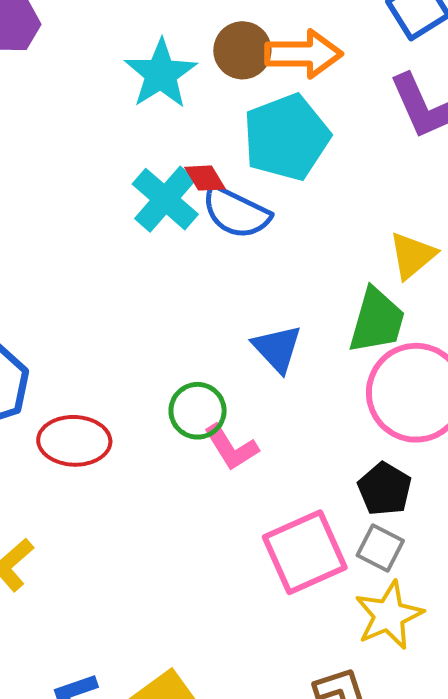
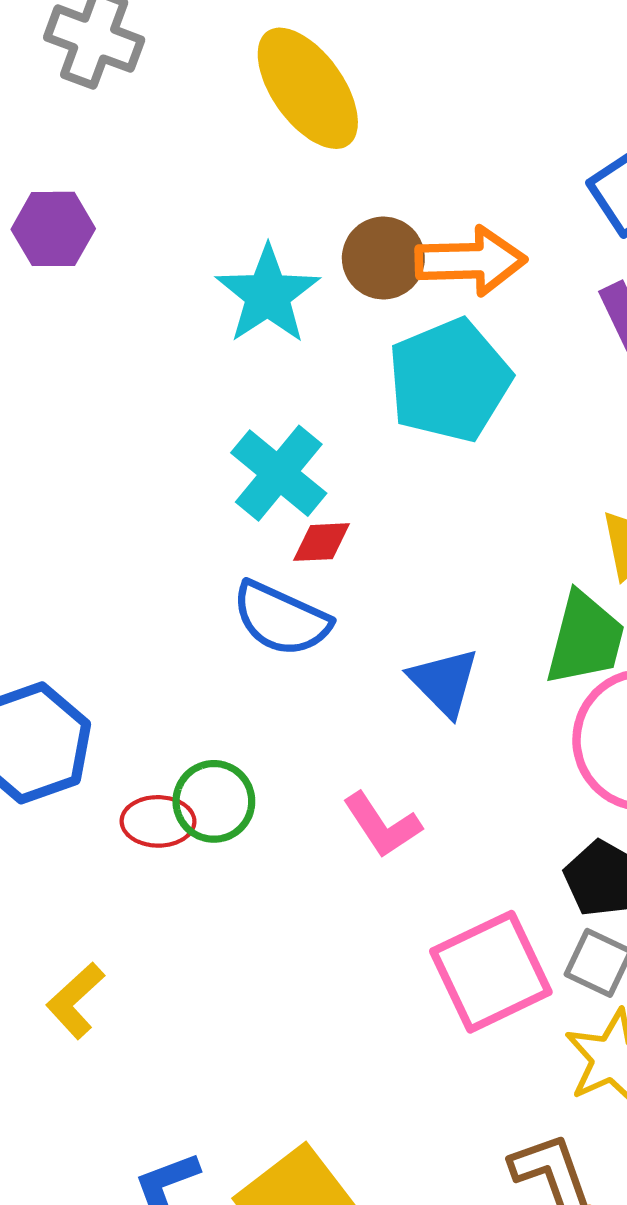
red diamond: (205, 178) -> (321, 542), moved, turned -60
blue semicircle: (236, 212) -> (281, 619), moved
green circle: (198, 411) -> (214, 801), moved
red ellipse: (74, 441) -> (158, 821), size x0.7

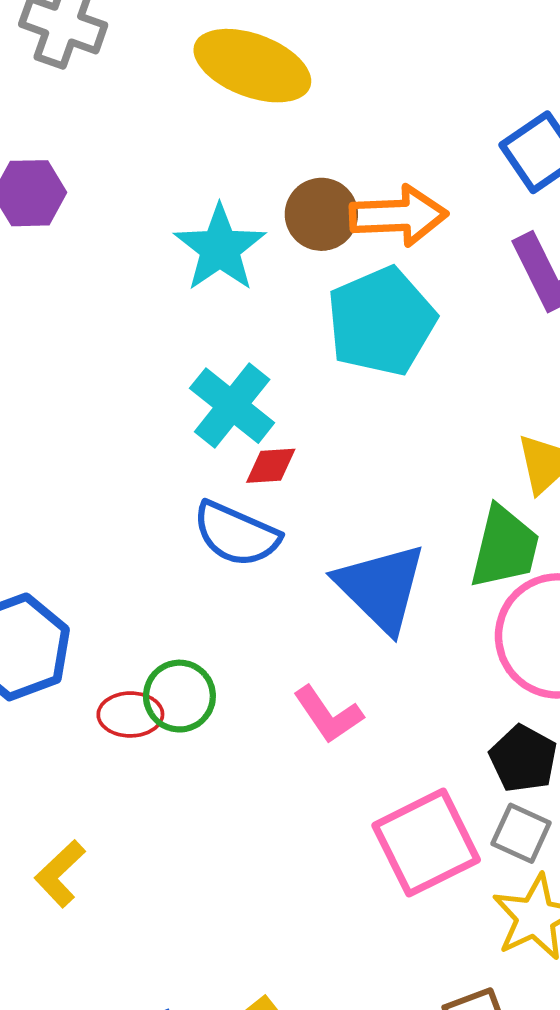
yellow ellipse: (308, 88) -> (252, 66), turned -33
blue triangle: (444, 682) -> (381, 588), size x1.5

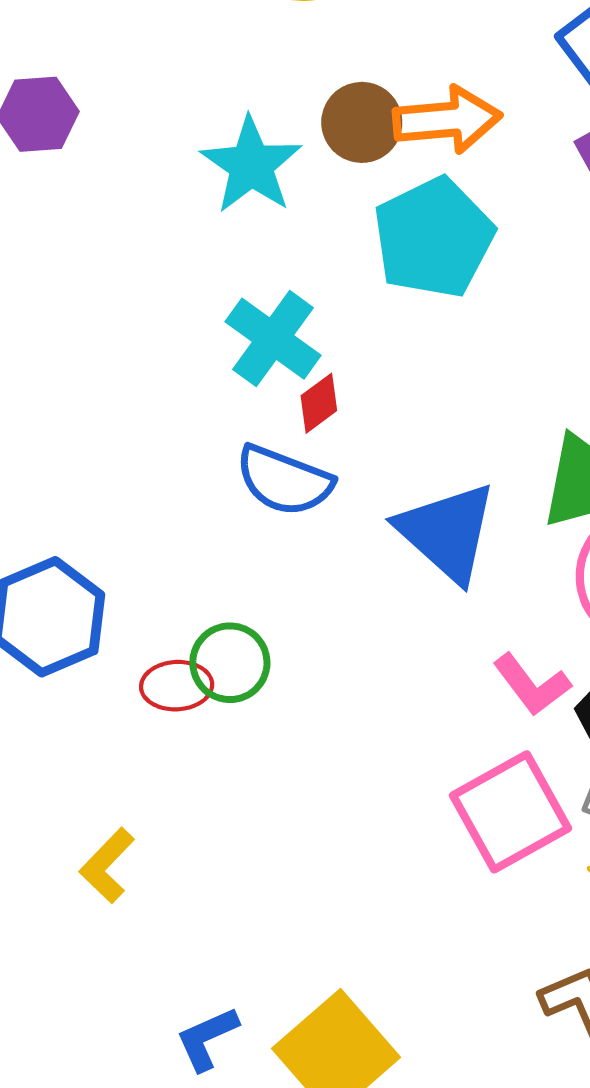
red diamond: (271, 466) -> (319, 403), turned -30
pink L-shape: (328, 715) -> (532, 685), moved

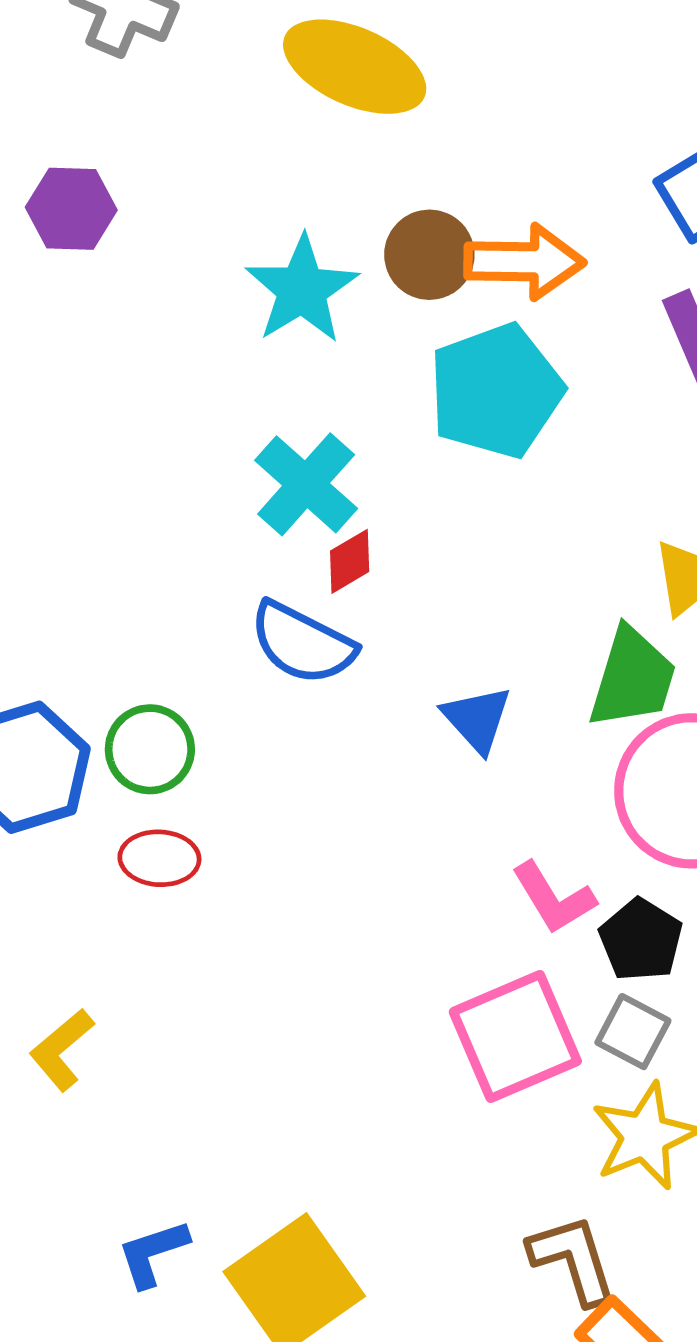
blue triangle: (447, 532) -> (477, 719), size x0.6
green circle: (230, 663) -> (150, 749), moved

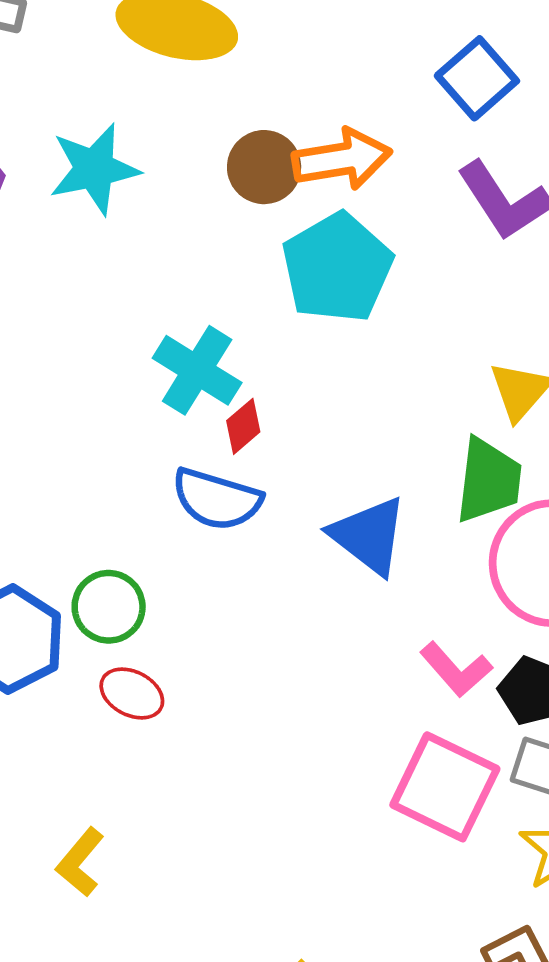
cyan star: (302, 290) -> (94, 169), moved, turned 30
blue triangle: (477, 719) -> (369, 536), size x1.4
red ellipse: (159, 858) -> (132, 693), turned 34
pink square: (515, 1036) -> (445, 787), turned -31

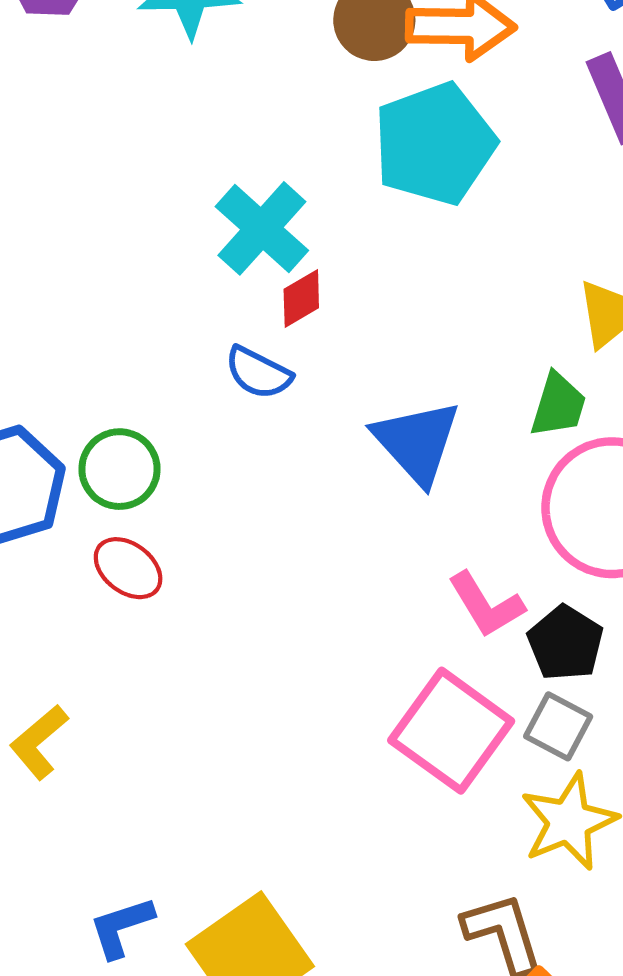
green trapezoid: (489, 480) -> (558, 405), size x0.7
blue semicircle: (217, 499) -> (258, 373), size x0.7

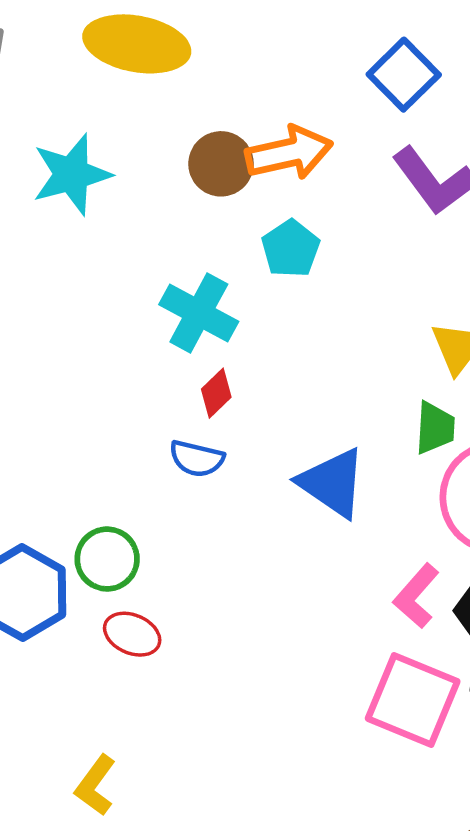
cyan pentagon: (435, 144) -> (291, 249), size x0.6
cyan cross: (262, 228) -> (199, 313), moved
pink L-shape: (486, 605) -> (416, 596), turned 86

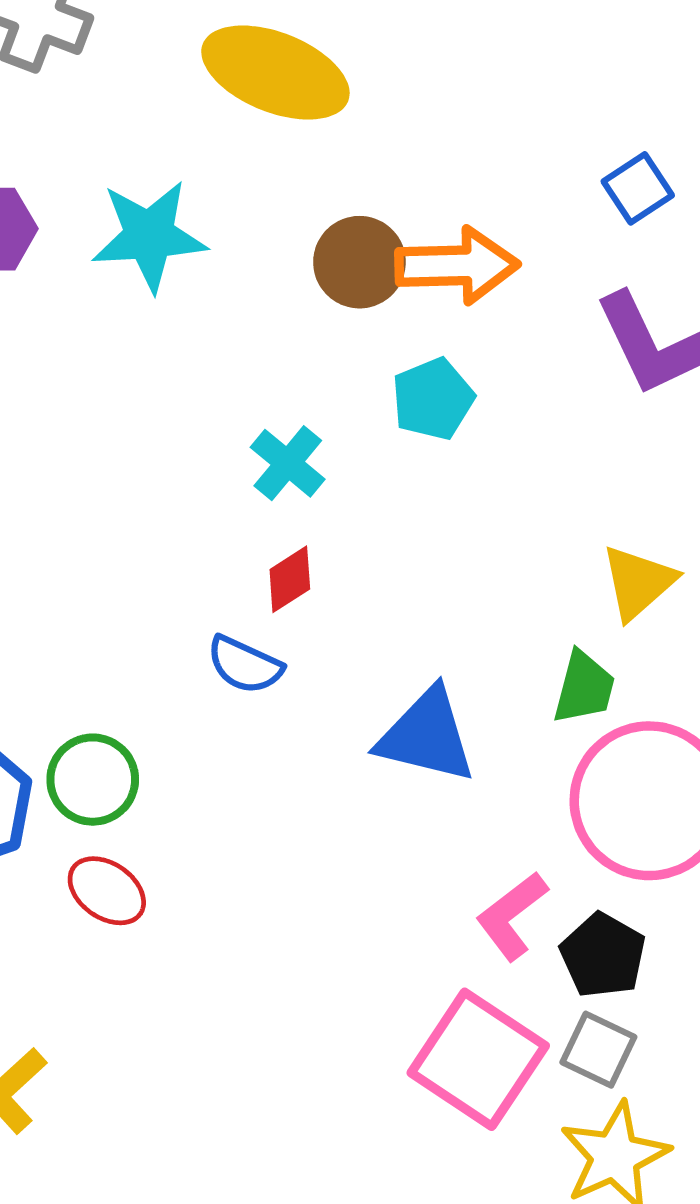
blue square: (404, 75) -> (638, 188), size x0.7
cyan cross: (199, 313) -> (288, 463), size x0.7
blue triangle: (332, 483) -> (427, 736), turned -32

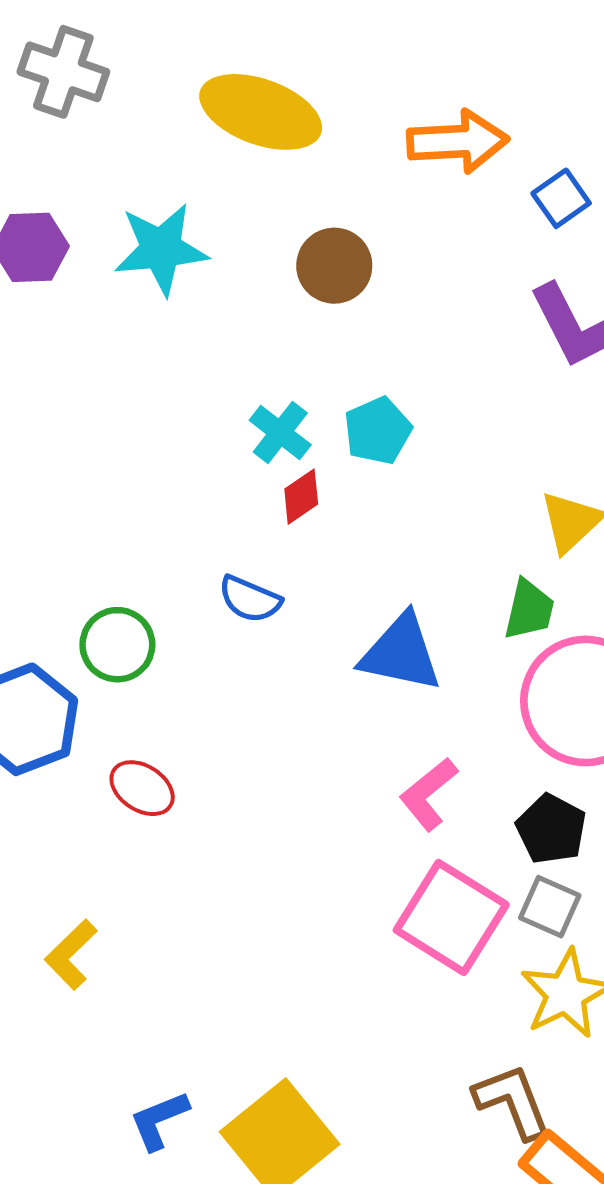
orange arrow: (457, 266) -> (458, 142), moved
cyan pentagon: (433, 399) -> (378, 431), moved
red diamond: (290, 579) -> (301, 497), moved
green circle: (93, 780) -> (117, 645), moved
pink L-shape: (512, 916) -> (428, 794), moved

